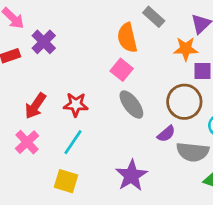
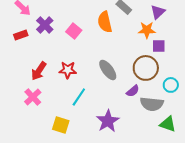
pink square: (122, 70) -> (74, 31), moved
cyan line: (73, 142) -> (79, 97), moved

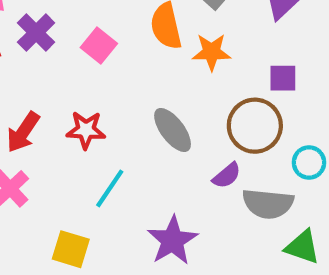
orange star: (147, 30) -> (212, 52), moved

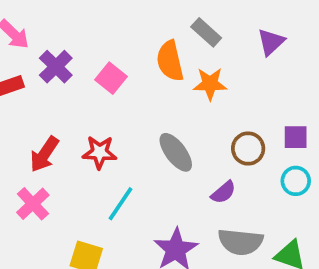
purple square: (283, 78) -> (296, 137), moved
brown circle: (255, 126) -> (248, 149), size x0.7
gray semicircle: (268, 204) -> (240, 242), moved

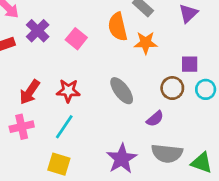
purple square: (296, 137) -> (190, 64), moved
cyan circle: (296, 181) -> (206, 89), moved
pink cross: (33, 204) -> (22, 127), turned 30
cyan line: (121, 204) -> (64, 127), moved

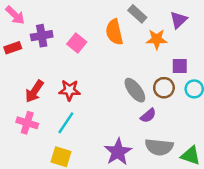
purple cross: (38, 31) -> (42, 36), turned 35
orange star: (146, 43) -> (157, 39), moved
gray ellipse: (122, 91) -> (135, 90), moved
pink cross: (22, 127) -> (27, 123), turned 30

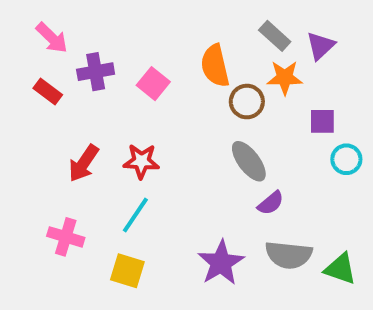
gray rectangle: (137, 14) -> (275, 36), moved
red rectangle: (13, 48) -> (48, 92), turned 56
brown circle: (164, 88) -> (247, 102), moved
pink cross: (27, 123) -> (66, 237), moved

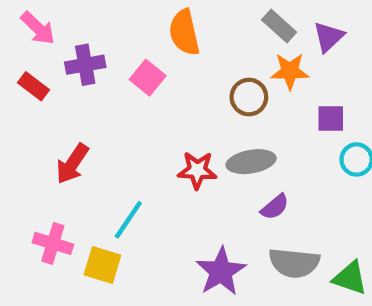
orange semicircle: (215, 66) -> (184, 32), moved
red star: (141, 161) -> (197, 170), moved
gray ellipse: (249, 161) -> (251, 162), turned -63
yellow square: (127, 271) -> (102, 265), moved

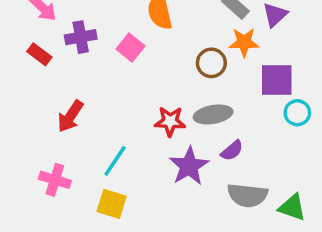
purple square: (331, 119) -> (277, 80), size x1.5
yellow square: (102, 265) -> (112, 204), moved
purple star: (221, 271) -> (189, 166), moved

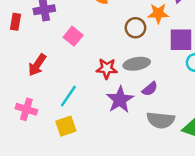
pink square: (131, 47) -> (73, 36), moved
red rectangle: (39, 54) -> (16, 22), turned 63
yellow square: (112, 204) -> (66, 126), turned -36

